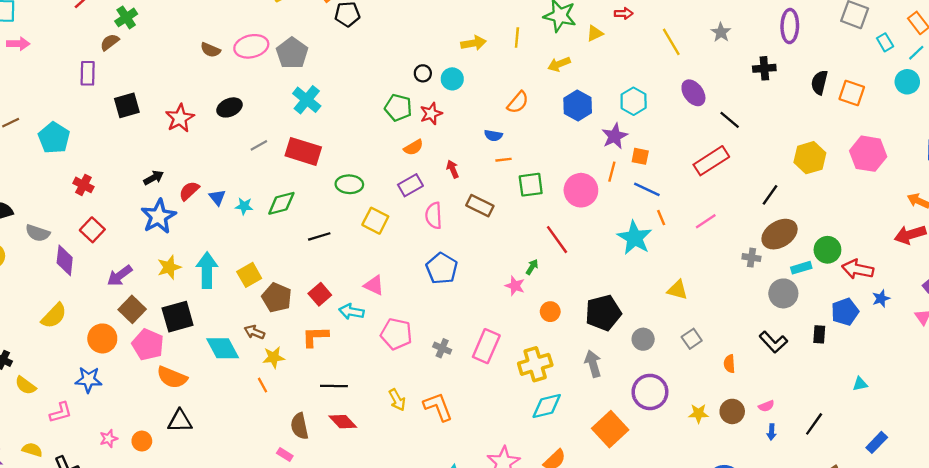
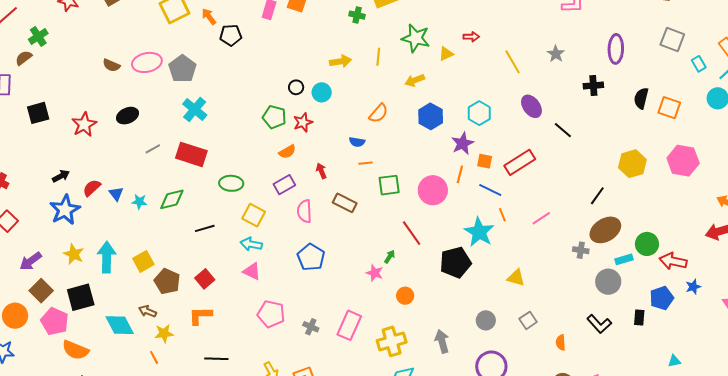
red rectangle: (711, 161) -> (520, 162), moved
yellow star: (169, 267) -> (74, 254), turned -30
cyan arrow: (351, 312) -> (251, 244), moved
black pentagon: (603, 313) -> (455, 262), moved

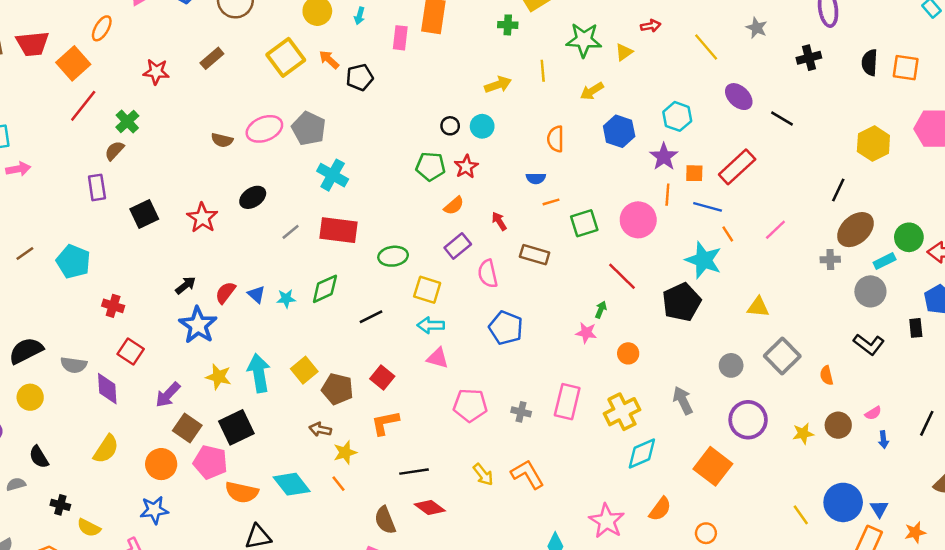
orange semicircle: (379, 113) -> (556, 139), turned 150
gray square: (528, 320) -> (782, 356), size x1.6
cyan diamond: (120, 325) -> (292, 484), moved

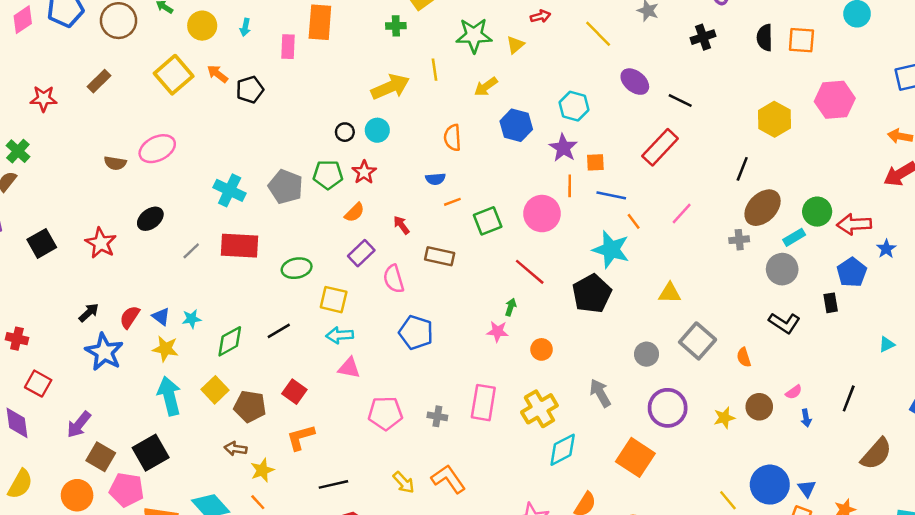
yellow arrow: (498, 85) -> (390, 87), size x1.4
gray pentagon: (309, 129) -> (286, 187), moved
red rectangle: (737, 167) -> (660, 147), moved
green diamond: (325, 289) -> (230, 341), moved
yellow star: (218, 377) -> (165, 349), moved

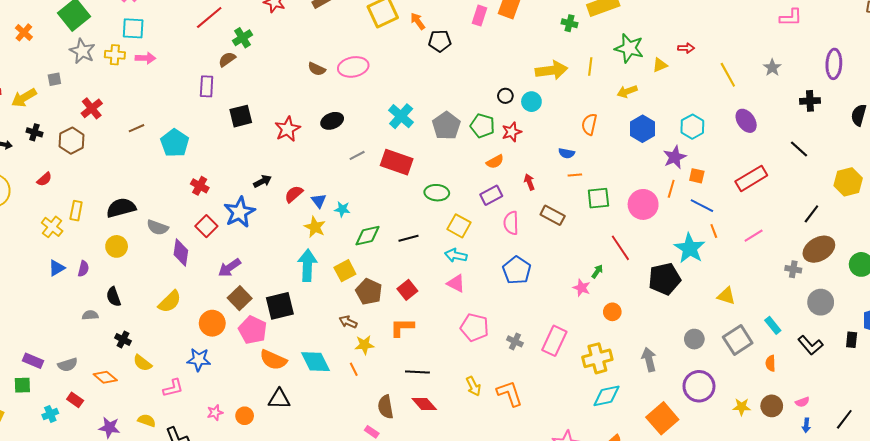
black line: (680, 101) -> (799, 149), moved
cyan rectangle: (794, 237) -> (773, 325), moved, turned 66
blue star: (104, 352) -> (239, 212), moved

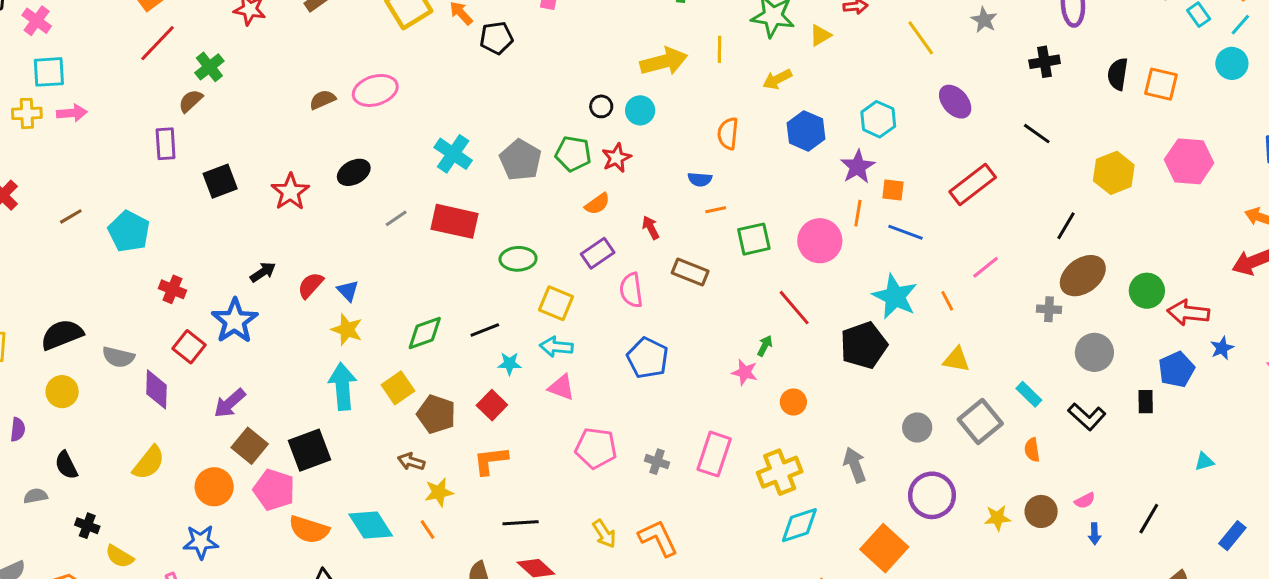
brown semicircle: (317, 69) -> (323, 100), turned 138
cyan star: (342, 209) -> (509, 364), moved
orange line: (714, 231) -> (947, 301), moved

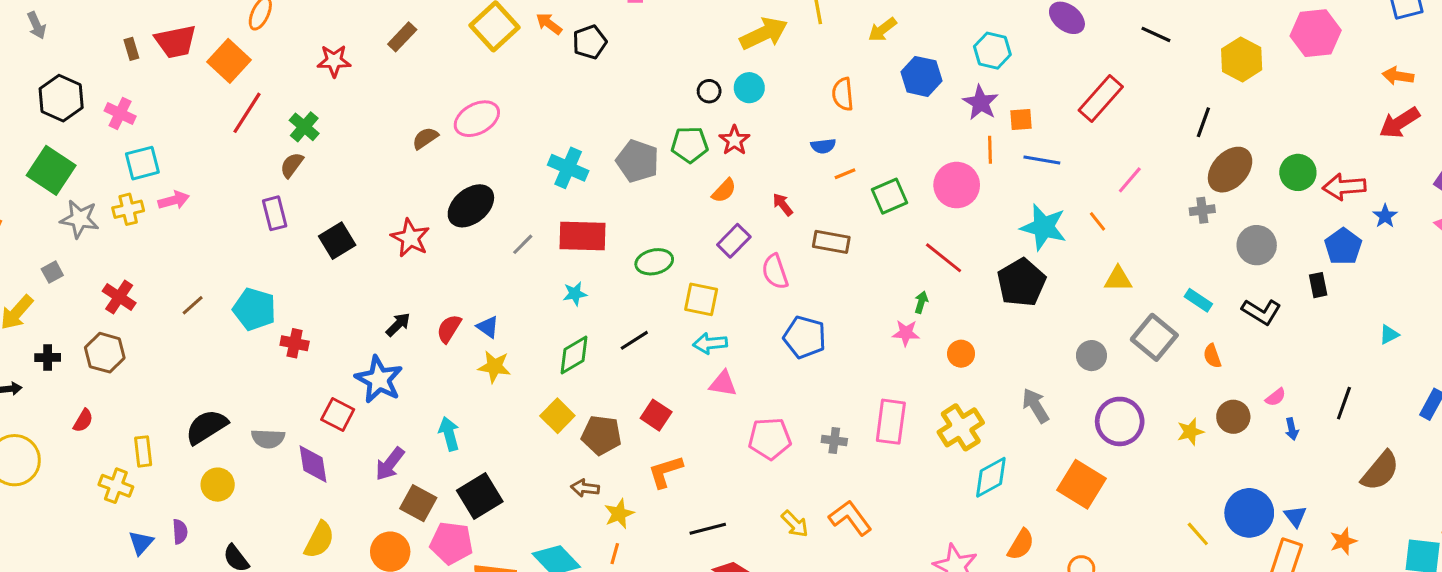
black ellipse: (354, 172) -> (471, 206), size x1.4
red cross: (172, 289) -> (295, 343), moved
cyan star: (509, 364) -> (575, 294), moved
cyan arrow: (343, 386) -> (449, 434), moved, size x0.7
orange line: (427, 529) -> (615, 554), turned 60

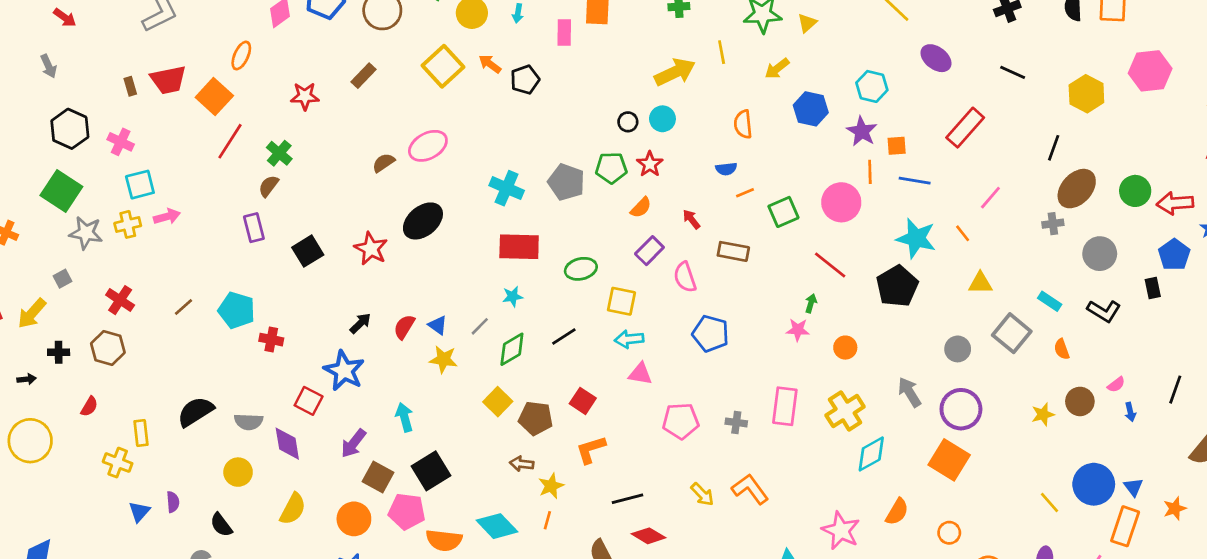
gray line: (523, 244) -> (480, 326), moved
purple circle: (1120, 421) -> (961, 409), moved
yellow circle: (218, 485) -> (238, 472), moved

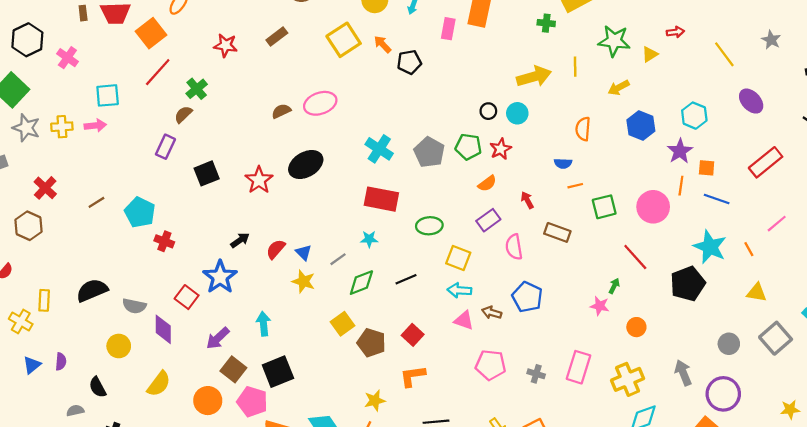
cyan square: (140, 185) -> (108, 95), moved
purple rectangle: (254, 228) -> (165, 147), turned 30
brown arrow: (522, 464) -> (492, 313), moved

